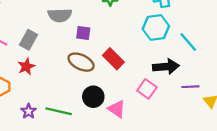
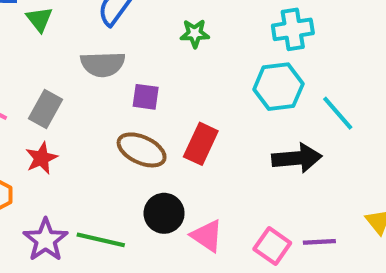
red rectangle: (113, 59) -> (201, 144), turned 70
purple line: (190, 87) -> (319, 242), moved
pink square: (147, 89) -> (272, 246), moved
purple star: (29, 111) -> (46, 240), size x1.5

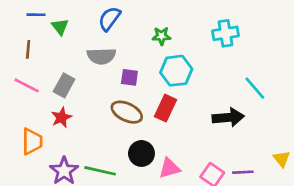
cyan hexagon: (278, 87) -> (176, 71), moved
pink triangle: (207, 236) -> (169, 168), turned -50

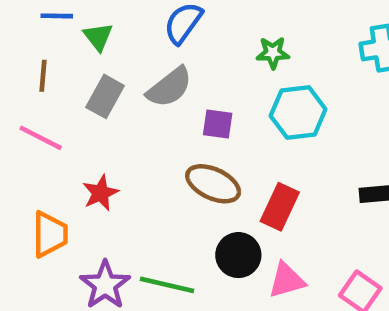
gray semicircle: (101, 56) -> (169, 87), turned -36
gray rectangle: (64, 85) -> (105, 96), moved
red rectangle: (165, 108) -> (280, 207), moved

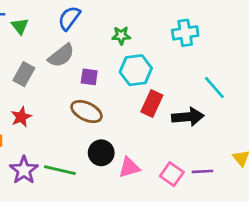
gray rectangle: (105, 96) -> (24, 74), moved
red rectangle: (280, 207) -> (152, 103), moved

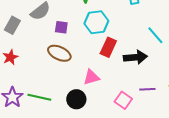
black circle: (101, 153) -> (76, 99), moved
pink triangle: (129, 167) -> (91, 77), moved
purple line: (202, 171) -> (147, 89), moved

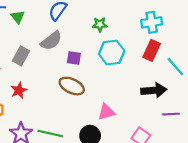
red rectangle: (108, 47) -> (152, 50), moved
purple line: (147, 89) -> (171, 114), moved

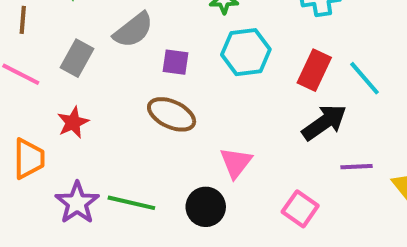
red rectangle: (152, 50) -> (314, 70), moved
black arrow: (154, 90) -> (324, 122), turned -30
pink triangle: (106, 112) -> (236, 163), turned -36

